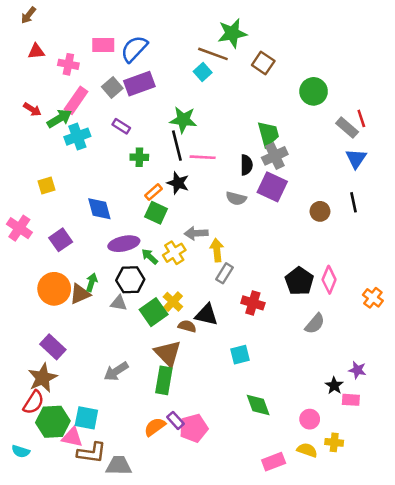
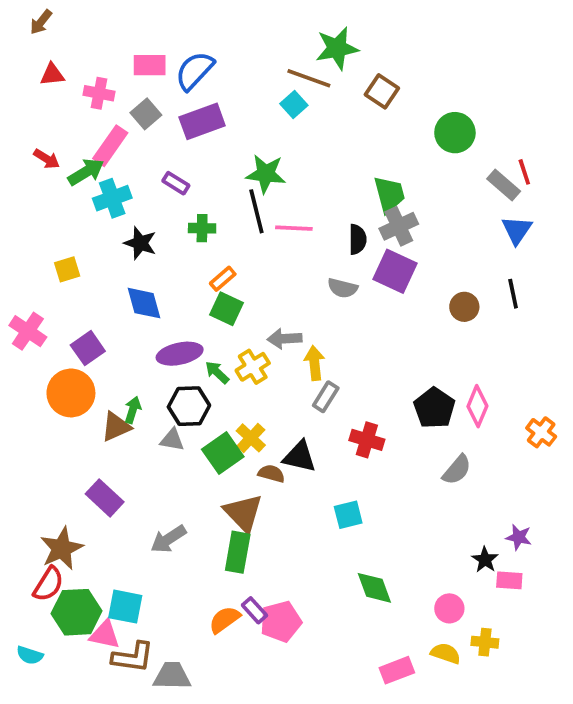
gray square: (112, 88) -> (146, 114), moved
black star: (178, 183) -> (140, 243), moved
orange circle: (54, 289) -> (71, 393), moved
purple rectangle: (53, 347) -> (105, 498), moved

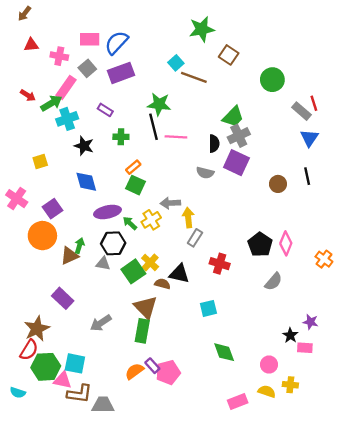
brown line: (309, 78) -> (194, 77), moved
green trapezoid: (389, 194) -> (233, 117), turned 60

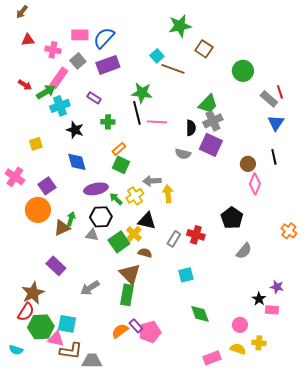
gray rectangle: (195, 238) -> (174, 239), moved
pink diamond: (286, 243) -> (255, 184), moved
black triangle: (179, 274) -> (147, 221), moved

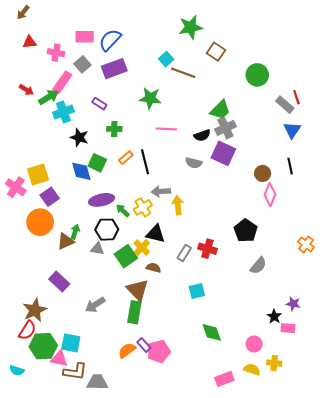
black line: (137, 113) -> (145, 162), moved
black semicircle: (191, 128) -> (202, 135), turned 70
yellow square: (36, 144) -> (38, 175), moved, size x1.5
green square: (121, 165) -> (97, 163), moved

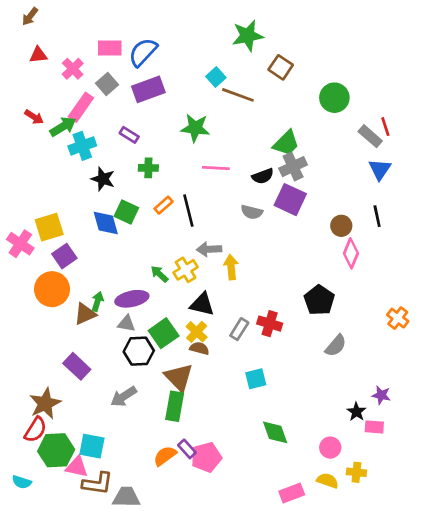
pink cross: (56, 53) -> (73, 69), turned 35
purple ellipse: (102, 200) -> (132, 299), moved
black hexagon: (107, 230) -> (139, 351), moved
yellow cross: (142, 248) -> (197, 332), moved

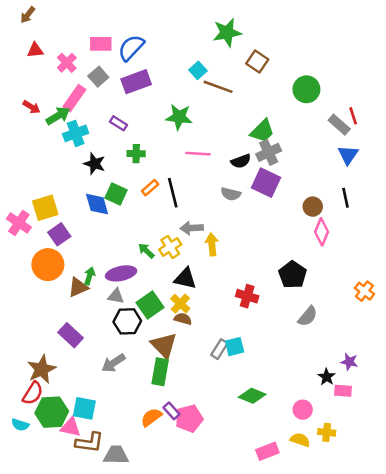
gray rectangle: (239, 329) -> (219, 349), moved
green diamond: (275, 432) -> (252, 396), turned -48
cyan semicircle: (22, 482) -> (20, 425), moved

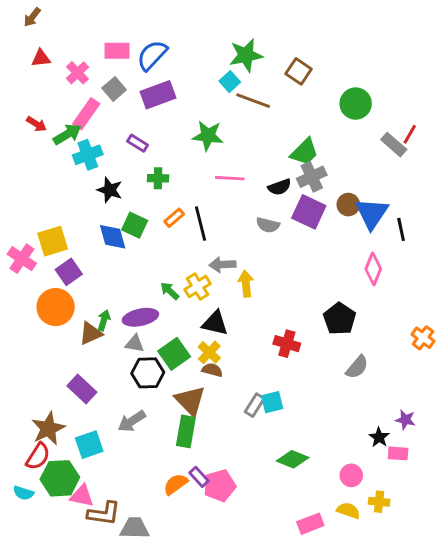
green star: (227, 33) -> (246, 55), moved
red line: (353, 116) -> (410, 134), turned 48
blue triangle: (348, 155) -> (372, 213), moved, size x1.4
brown circle: (313, 207) -> (348, 205), moved
cyan square: (84, 408) -> (89, 445), moved, turned -30

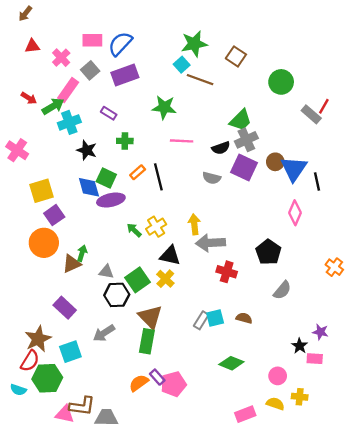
pink cross: (22, 259) -> (17, 150), moved
gray arrow: (222, 265) -> (210, 243), moved, size x1.4
purple ellipse: (140, 317) -> (111, 200), moved
brown semicircle: (212, 370) -> (244, 318), moved
pink triangle: (82, 496) -> (65, 414), moved

